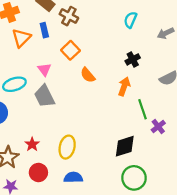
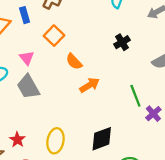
orange arrow: (124, 86) -> (90, 85), moved, turned 42
black diamond: (125, 146) -> (102, 139), moved

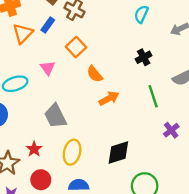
blue rectangle: (25, 15) -> (48, 25), turned 49
gray trapezoid: (28, 87) -> (55, 116), moved
green line: (135, 96) -> (153, 96), moved

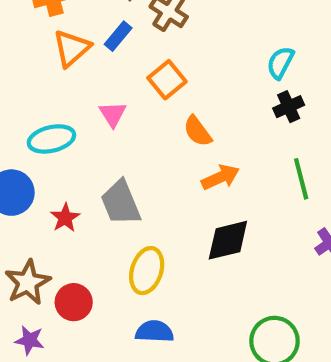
cyan semicircle: (141, 14) -> (280, 63), moved
red star: (34, 149) -> (65, 218), moved
black diamond: (118, 153) -> (228, 240), moved
red circle: (41, 180) -> (74, 302), moved

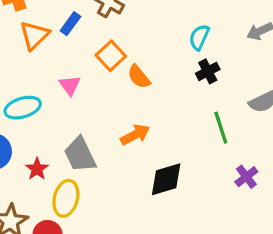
orange semicircle: (198, 131) -> (139, 77), moved
orange arrow: (220, 177) -> (135, 135), moved
yellow ellipse: (147, 271) -> (66, 198), moved

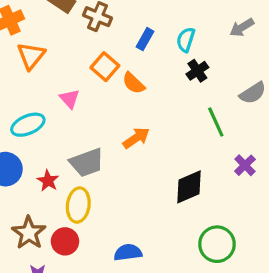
blue rectangle: (70, 24) -> (145, 39), moved
gray trapezoid: (80, 155) -> (87, 163), turned -78
black diamond: (166, 179) -> (189, 187), moved

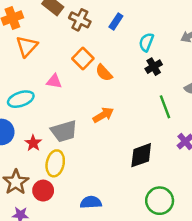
blue rectangle: (145, 39) -> (116, 21), moved
pink triangle: (70, 99) -> (54, 81), turned -42

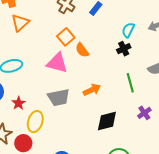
cyan semicircle: (146, 42) -> (128, 30), moved
pink triangle: (54, 81) -> (57, 63), moved, size x1.6
orange arrow: (103, 115) -> (92, 90), moved
gray trapezoid: (64, 131) -> (59, 97), moved

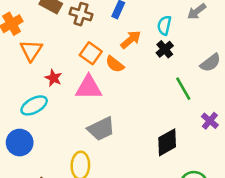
orange arrow: (92, 90) -> (131, 40), moved
red star: (19, 103) -> (53, 78), moved

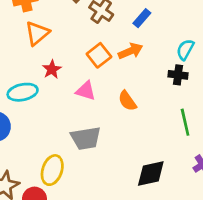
orange arrow: (131, 40) -> (130, 51), moved
black cross: (165, 49) -> (178, 75), turned 30
orange semicircle: (115, 64) -> (127, 101), moved
pink triangle: (89, 88) -> (86, 91), size x0.7

